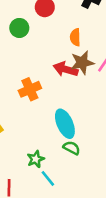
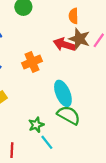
brown star: (82, 63) -> (79, 39), turned 30
green semicircle: (72, 148) -> (69, 115), size x1.5

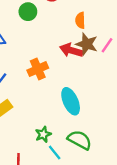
green semicircle: (69, 115) -> (80, 140), moved

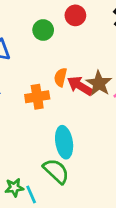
orange semicircle: (80, 20) -> (60, 77), moved
green star: (43, 134) -> (14, 188), moved
green semicircle: (80, 140) -> (56, 171), moved

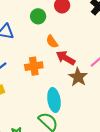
orange semicircle: (60, 77) -> (52, 42), moved, turned -48
brown star: (99, 83) -> (78, 77), moved

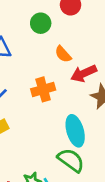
red arrow: (66, 58) -> (84, 73), turned -48

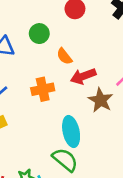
green circle: (41, 23) -> (39, 34), moved

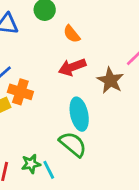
red arrow: (83, 76) -> (72, 67), moved
orange cross: (43, 89) -> (20, 92), moved, turned 30

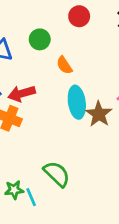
red arrow: (72, 67) -> (22, 94), moved
cyan ellipse: (79, 114) -> (77, 102), moved

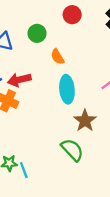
brown star: (99, 114) -> (85, 121), moved
green semicircle: (57, 174) -> (72, 150), moved

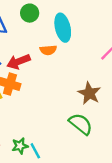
orange semicircle: (57, 57) -> (48, 50), moved, turned -56
cyan ellipse: (67, 89) -> (63, 28), moved

